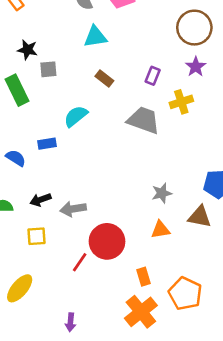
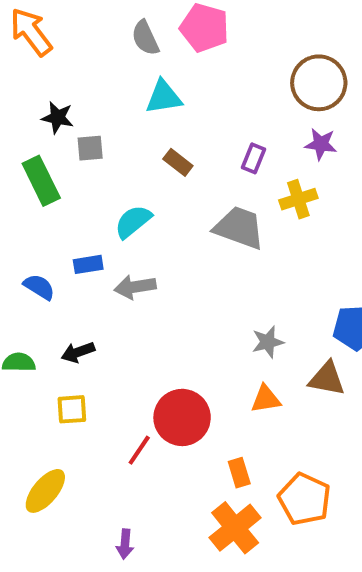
purple star: (196, 67) -> (321, 144), turned -30
gray arrow: (73, 209) -> (135, 287), moved

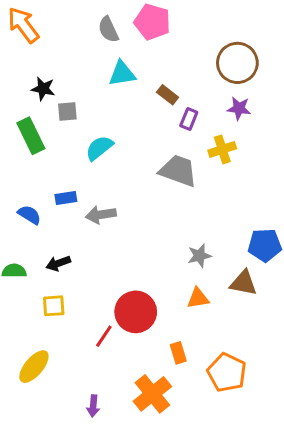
brown rectangle: (178, 162) -> (168, 95), moved
cyan semicircle: (133, 222) -> (99, 148), moved
orange cross: (235, 528) -> (152, 394), moved

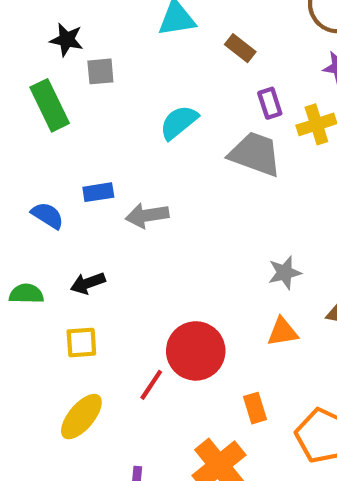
purple rectangle: (189, 119) -> (270, 103), moved, turned -40
cyan semicircle: (99, 148) -> (179, 122), moved
yellow ellipse: (34, 367) -> (81, 417), moved

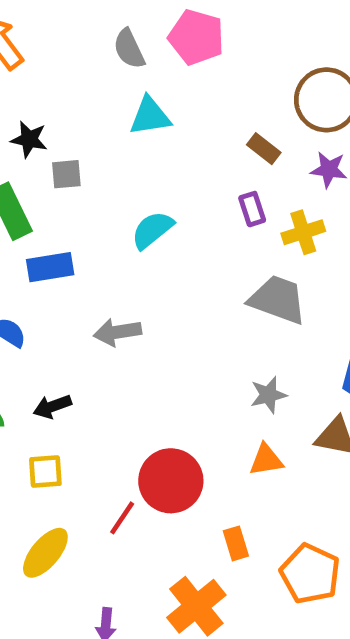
brown rectangle: (240, 48) -> (264, 149), moved
gray trapezoid: (255, 154) -> (278, 300), moved
blue rectangle: (98, 192) -> (50, 267), moved, size x1.4

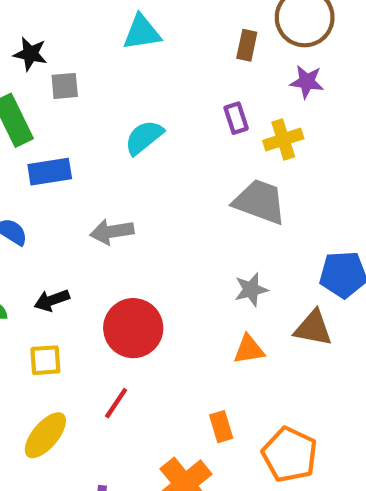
brown rectangle: (264, 149) -> (247, 45), moved, turned 64
red circle: (171, 481) -> (133, 328), moved

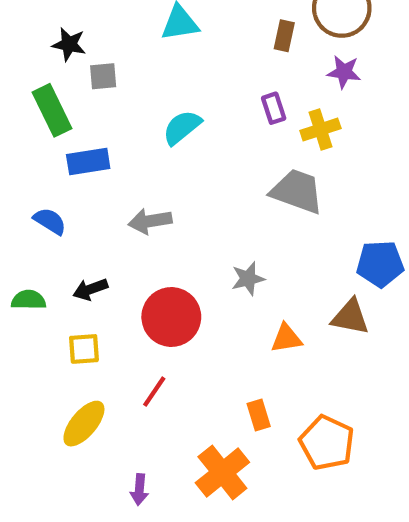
gray star: (251, 290) -> (248, 279), moved

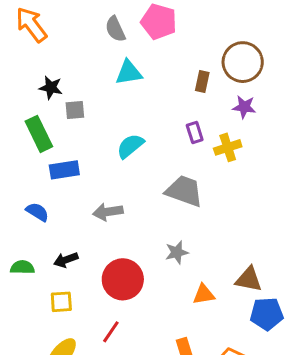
gray trapezoid: (297, 191) -> (184, 191), moved
blue pentagon: (380, 264) -> (267, 314), moved

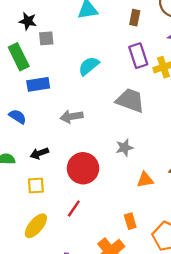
brown rectangle: (202, 82) -> (135, 18), moved
purple rectangle: (195, 132) -> (138, 56), size x1.5

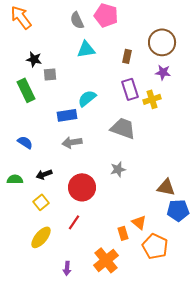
blue rectangle: (38, 84) -> (67, 115), moved
orange triangle: (145, 180) -> (139, 222), moved, turned 49
yellow square: (36, 186) -> (41, 202), turned -35

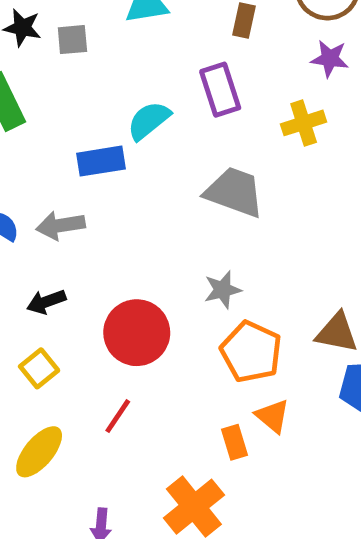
gray square: (50, 74) -> (72, 40), moved
purple rectangle: (130, 89) -> (220, 90), moved
gray arrow: (72, 142) -> (60, 225), moved
orange pentagon: (155, 246) -> (251, 352), moved

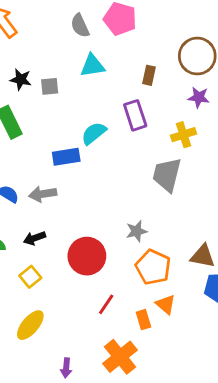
gray trapezoid: (234, 192) -> (167, 175), moved, turned -96
red line: (118, 416) -> (106, 304), moved

